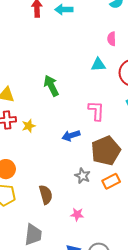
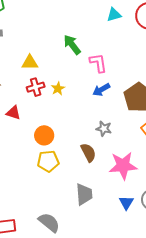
pink L-shape: (96, 111) -> (98, 63), moved
gray star: (83, 176) -> (104, 129), moved
pink star: (77, 214) -> (123, 166), size x2.0

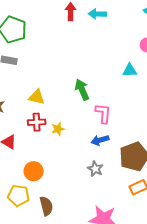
gray star: (104, 129) -> (95, 169), moved
brown semicircle: (88, 153) -> (46, 206), moved
yellow pentagon: (48, 161) -> (18, 196), moved

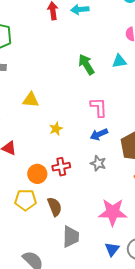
green arrow: (82, 90) -> (86, 64), moved
red cross: (37, 122) -> (61, 167), moved

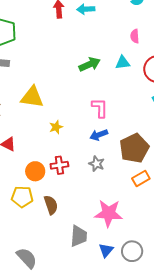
green arrow: (86, 64) -> (90, 64), turned 95
yellow triangle: (31, 100) -> (32, 97), size x1.4
gray trapezoid: (71, 237) -> (79, 236), moved

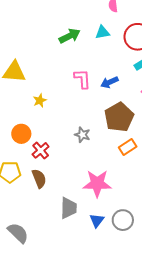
blue arrow: (99, 135) -> (109, 82), moved
red cross: (59, 165) -> (41, 150), moved, turned -30
orange circle: (35, 171) -> (21, 134), moved

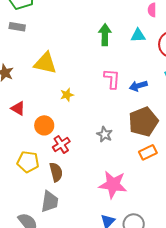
green arrow: (70, 36) -> (105, 35), turned -70
gray trapezoid: (69, 208) -> (50, 202), moved

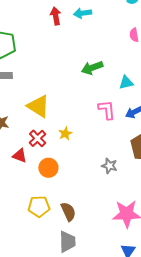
green arrow: (105, 35) -> (92, 68), turned -100
cyan triangle: (138, 35) -> (126, 83), moved
yellow triangle: (45, 63) -> (38, 106), turned 30
red cross: (61, 144) -> (38, 138), moved

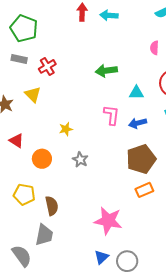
yellow triangle: (38, 106) -> (33, 95), moved, size x0.7
red cross: (38, 138) -> (47, 66), moved
gray star: (109, 166) -> (80, 160), moved

